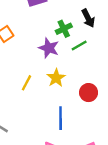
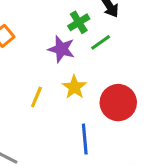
red circle: (89, 93) -> (118, 103), size x1.5

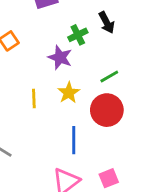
green line: (101, 42) -> (109, 77), moved
yellow line: (36, 97) -> (34, 99), turned -30

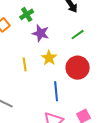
green cross: (78, 35) -> (27, 14), moved
green line: (109, 77) -> (78, 35), moved

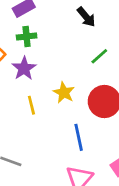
green cross: (27, 14) -> (27, 37), turned 32
purple star: (41, 33) -> (24, 68), moved, turned 30

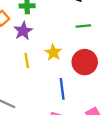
green line: (99, 56) -> (83, 26), turned 32

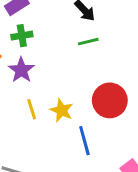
green line: (83, 26) -> (88, 42), moved
yellow star: (53, 52) -> (62, 110), moved

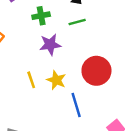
green cross: (22, 36) -> (41, 16), moved
purple star: (21, 70) -> (50, 45), moved, turned 30

